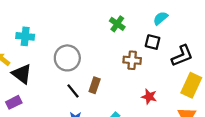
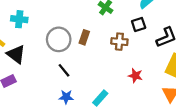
black square: (153, 42) -> (139, 24), turned -32
brown rectangle: (95, 85) -> (84, 37), moved

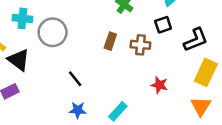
brown rectangle: (84, 37) -> (110, 41), moved
gray circle: (59, 39) -> (53, 32), moved

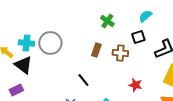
cyan cross: (22, 18) -> (26, 43), moved
black line: (75, 79) -> (83, 80), moved

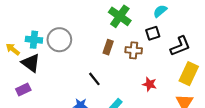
green cross: (107, 21) -> (120, 16), size x1.5

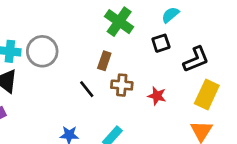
brown cross: (134, 50) -> (122, 85), moved
black line: (94, 79) -> (87, 89), moved
red star: (149, 84) -> (157, 96), moved

